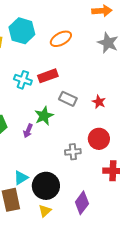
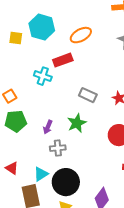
red rectangle: (48, 76) -> (63, 60), moved
green star: (44, 116) -> (77, 123), moved
gray cross: (73, 152) -> (58, 148), moved

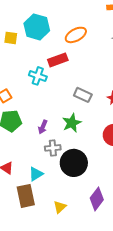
black circle: (66, 182) -> (74, 163), moved

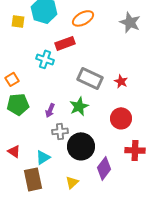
gray rectangle: (83, 95) -> (90, 78), size x1.4
purple diamond: (97, 199) -> (104, 168), moved
yellow triangle: (60, 207) -> (72, 182), moved

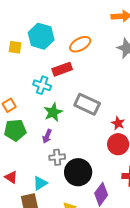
red star: (121, 81) -> (118, 123), moved
green star: (79, 106) -> (53, 112), moved

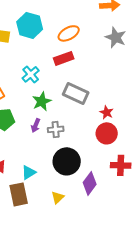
red rectangle: (62, 69) -> (64, 58), moved
cyan cross: (42, 85) -> (31, 74), turned 30
gray cross: (57, 157) -> (56, 129), moved

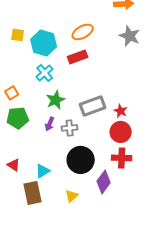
cyan hexagon: (30, 25) -> (44, 43), moved
gray rectangle: (76, 93) -> (93, 106), moved, turned -45
red cross: (121, 165) -> (122, 158), moved

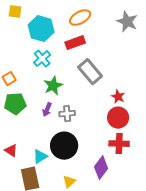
yellow square: (18, 35) -> (15, 12), moved
gray rectangle: (93, 106) -> (90, 72), moved, turned 70
black circle: (81, 160) -> (64, 146), moved

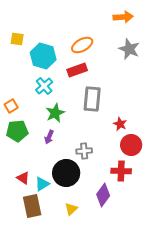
gray rectangle: (90, 72) -> (92, 99), turned 45
gray cross: (67, 114) -> (84, 151), moved
red circle: (118, 118) -> (131, 145), moved
red triangle: (11, 151) -> (23, 178), moved

